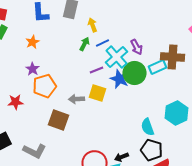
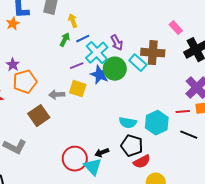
orange star: (32, 42) -> (13, 24), moved
cyan rectangle: (158, 67) -> (138, 63), turned 66
cyan hexagon: (176, 113) -> (157, 123), moved
brown square: (58, 120) -> (39, 116), turned 35
cyan semicircle: (148, 127) -> (128, 123), turned -60

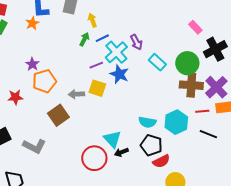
brown cross: (153, 53) -> (191, 85), moved
green circle: (115, 69) -> (187, 63), moved
cyan triangle: (93, 167) -> (112, 139), moved

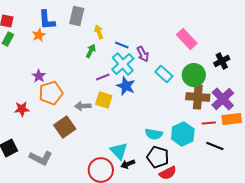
pink rectangle: (195, 27) -> (187, 39), moved, size x1.5
blue line: (102, 38) -> (122, 45), moved, turned 48
black cross: (215, 49) -> (222, 61), size x0.7

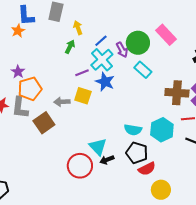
blue line: (122, 45) -> (101, 41), turned -64
green circle: (194, 75) -> (138, 43), moved
gray L-shape: (41, 158) -> (20, 108), moved, turned 70

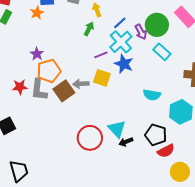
brown square: (44, 123) -> (64, 91), moved
cyan semicircle: (133, 130) -> (152, 95), moved
red circle: (80, 166) -> (90, 138), moved

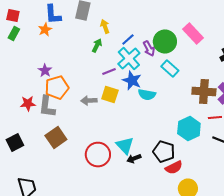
brown square: (64, 91) -> (56, 138), moved
cyan semicircle: (152, 95) -> (147, 94), moved

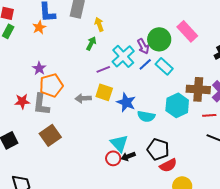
blue line: (128, 40) -> (145, 64), moved
blue star: (132, 80) -> (126, 102), moved
cyan semicircle: (147, 94) -> (146, 116), moved
cyan hexagon: (189, 128) -> (177, 105), moved
red circle: (98, 154) -> (113, 158), moved, size x0.6

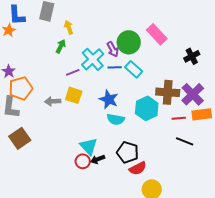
blue line: (145, 64) -> (115, 67), turned 40
blue star: (126, 102) -> (109, 99), moved

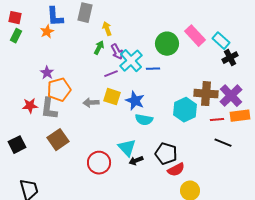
purple arrow: (113, 49) -> (117, 52), moved
cyan rectangle: (134, 69) -> (221, 41), moved
blue star: (109, 99) -> (135, 101), moved
cyan semicircle: (116, 119) -> (144, 120), moved
red circle: (83, 161) -> (99, 163), moved, size x1.5

